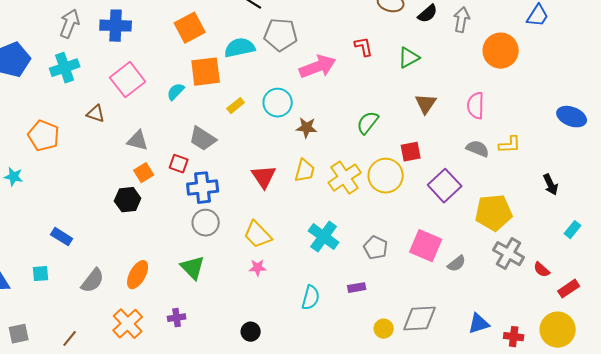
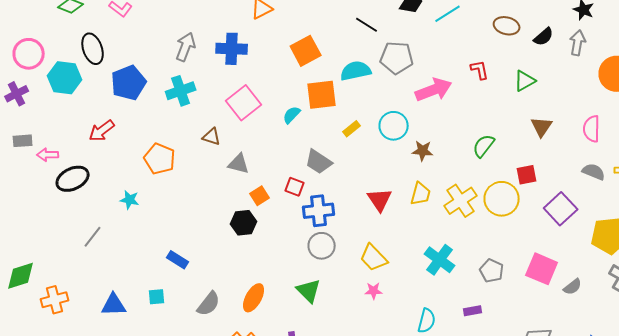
gray triangle: (138, 141) -> (239, 164), moved

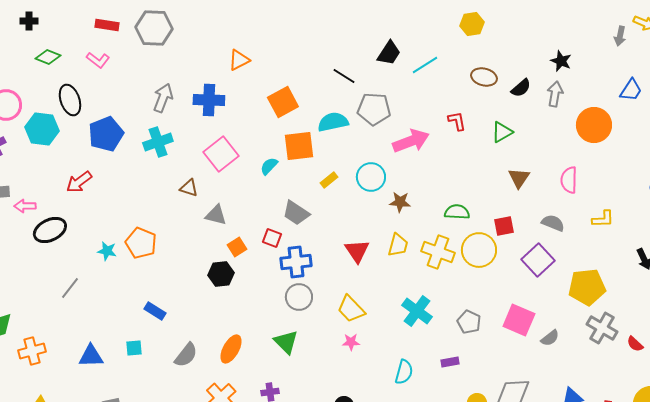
green semicircle: (484, 146) -> (457, 212), moved, turned 55
orange pentagon: (160, 159) -> (141, 243), moved
gray semicircle: (594, 172) -> (553, 223), moved
yellow cross: (461, 201) -> (438, 252), turned -36

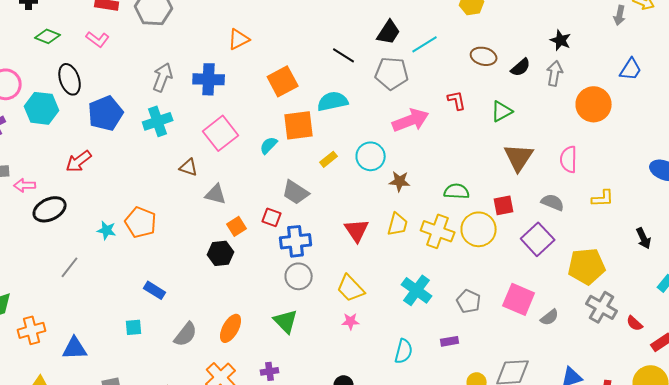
gray pentagon: (374, 109) -> (392, 73), moved
brown triangle: (519, 178) -> (519, 157), size x1.4
blue triangle: (91, 356) -> (75, 348), moved

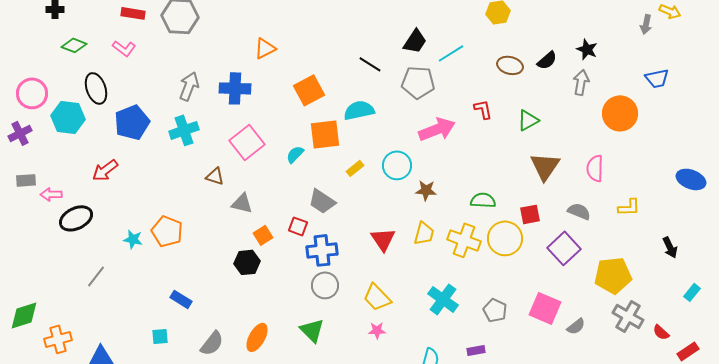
black semicircle: (521, 67) -> (547, 60), moved
blue trapezoid: (631, 69) -> (657, 78), turned 45

